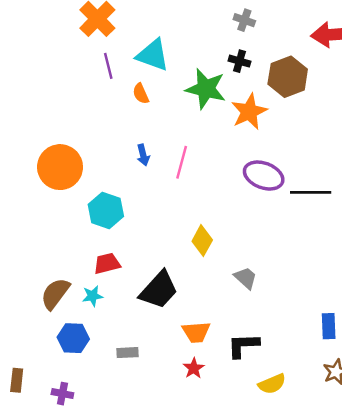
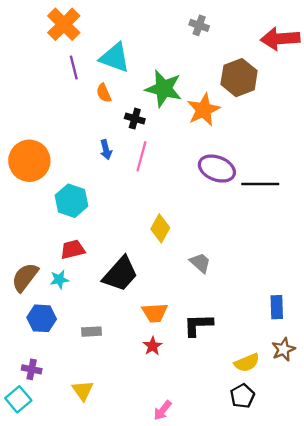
black cross: (240, 61) -> (135, 119), moved
yellow semicircle: (272, 384) -> (247, 363), moved

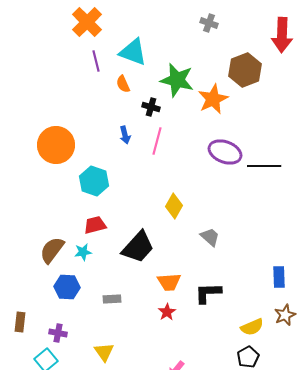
red arrow: (280, 39) -> (282, 35), turned -84

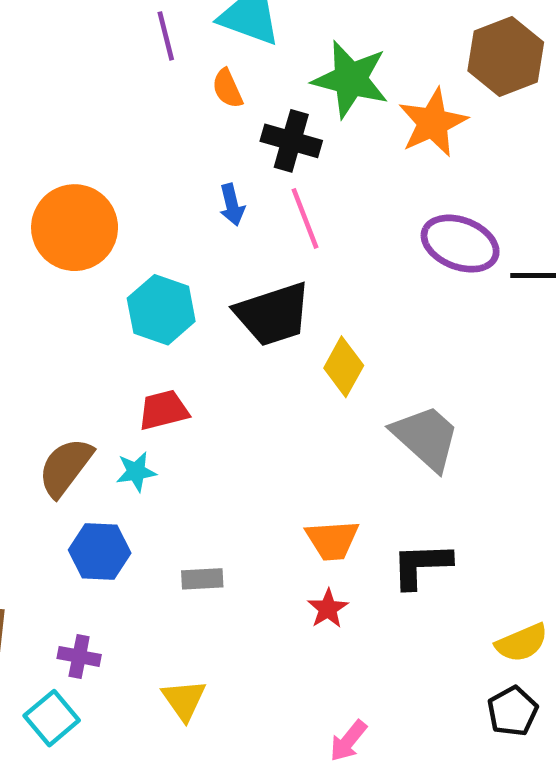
black cross: (151, 107) -> (291, 141), size x1.4
pink line: (157, 141) -> (305, 218), turned -36
gray trapezoid: (210, 237) -> (426, 437), size x1.6
black trapezoid: (138, 247) -> (273, 314), moved, turned 30

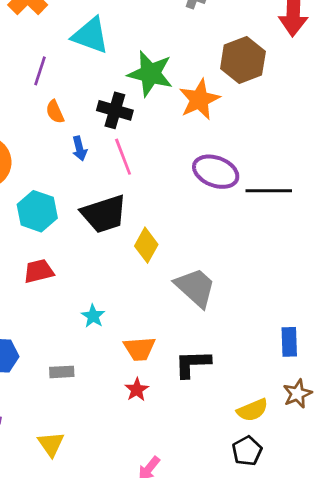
purple line: (166, 36) -> (40, 71), moved, turned 32
orange semicircle: (227, 88) -> (55, 112), moved
cyan star: (136, 472) -> (93, 316), moved, turned -30

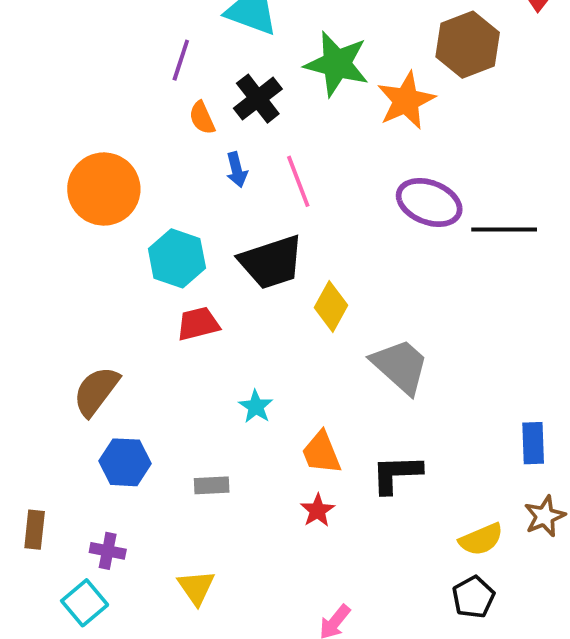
black cross: (115, 110) -> (258, 99), moved, turned 36
red trapezoid: (39, 271) -> (198, 324), moved
orange trapezoid: (139, 349) -> (321, 453), turned 72

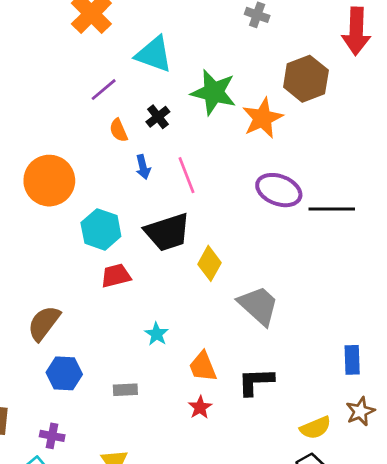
purple line: (181, 60) -> (104, 90), turned 32
black cross: (258, 99) -> (158, 117), size x0.7

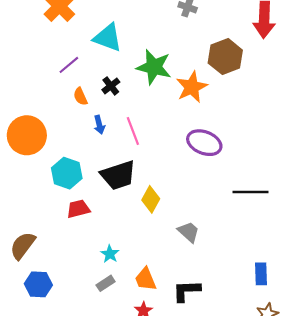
black line: (332, 209) -> (251, 192), moved
gray trapezoid: (258, 305) -> (189, 232), size x0.7
gray rectangle: (125, 390) -> (106, 283), moved, turned -30

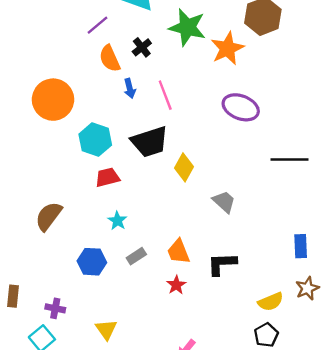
orange semicircle: (80, 96) -> (110, 58), size x1.4
cyan star: (110, 254) -> (117, 221), moved
blue hexagon: (38, 284) -> (92, 262), moved

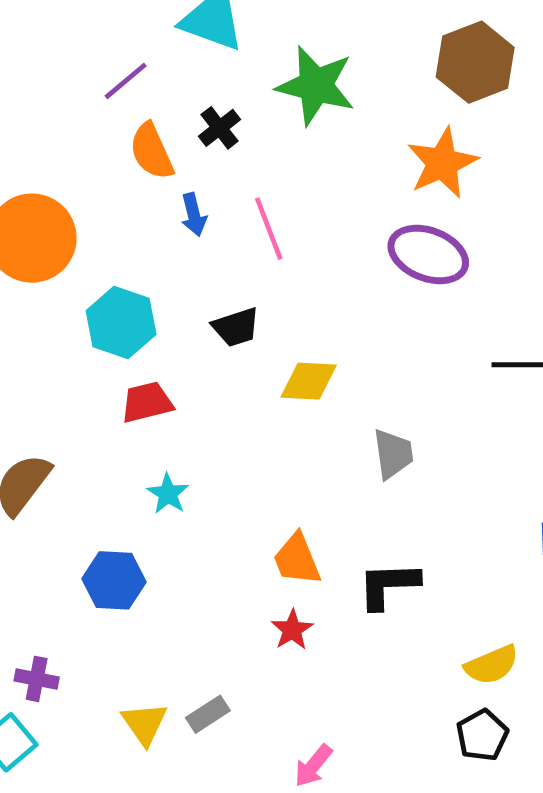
orange star: (227, 48) -> (442, 163), moved
black trapezoid: (150, 142) -> (236, 327), size x0.6
yellow diamond: (184, 167) -> (309, 381), turned 64
gray trapezoid: (224, 202) -> (393, 454), turned 40
gray rectangle: (136, 256) -> (208, 714), moved

